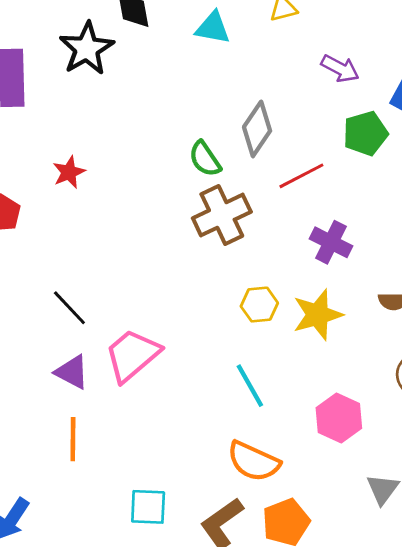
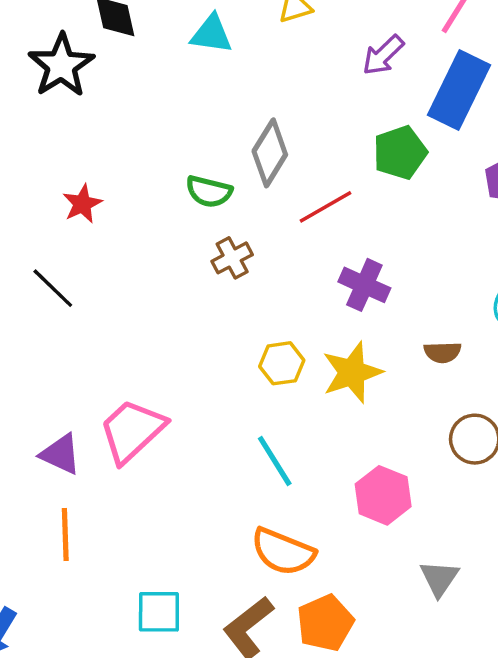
purple arrow: (340, 68) -> (383, 55), moved, turned 111
green semicircle: (205, 159) -> (209, 192), turned -39
red star: (69, 172) -> (82, 204), moved
brown cross: (222, 215) -> (232, 258), size x0.6
black line: (69, 308) -> (53, 288), moved

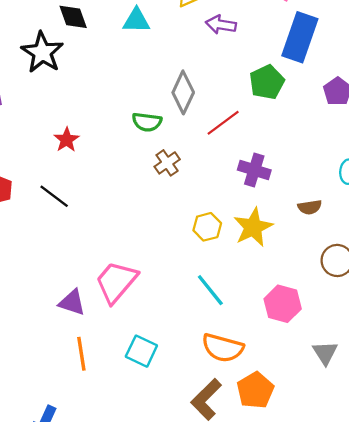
purple arrow: (383, 55) -> (221, 25), moved, turned 60
cyan square: (159, 612) -> (141, 351), moved, turned 32

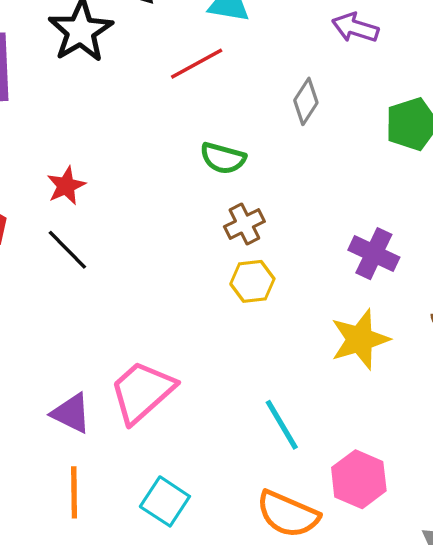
gray diamond: (183, 92) -> (306, 101), moved, size x0.7
red line: (223, 123) -> (197, 64), moved
red star: (67, 140) -> (66, 186), moved
yellow hexagon: (207, 227) -> (252, 281), moved
pink hexagon: (283, 304) -> (359, 479), moved

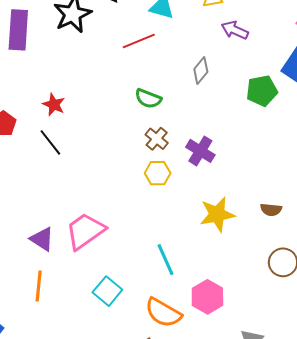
red star: (66, 186) -> (54, 105), turned -30
brown cross: (244, 224) -> (157, 139), turned -30
purple cross: (374, 254) -> (200, 151), moved
cyan square: (165, 501) -> (107, 291), moved

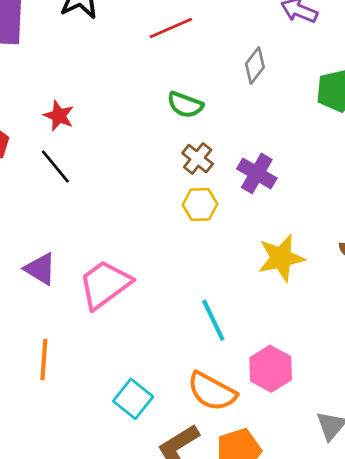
purple triangle: (42, 239) -> (40, 269), moved
cyan square: (107, 291) -> (133, 399), moved

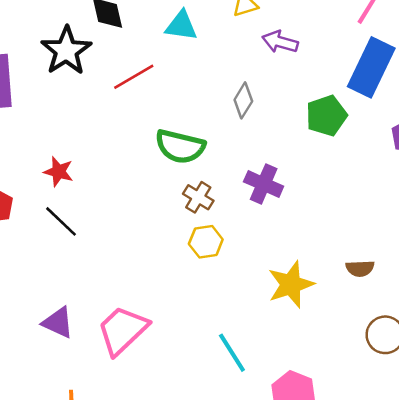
red line: (171, 28) -> (134, 77), moved
green semicircle: (185, 105) -> (180, 147), size x1.4
purple cross: (257, 173) -> (264, 184), moved

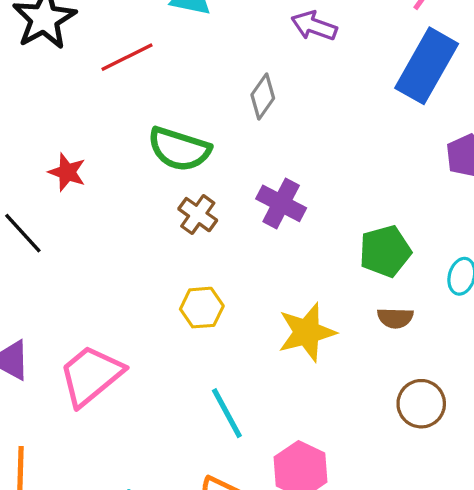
green pentagon: (326, 116) -> (385, 251), moved
red star: (59, 172) -> (67, 172), moved
yellow hexagon: (206, 242) -> (202, 308), moved

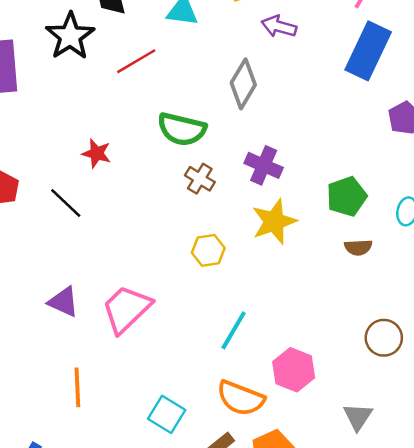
gray diamond: (263, 96) -> (243, 84), size x1.4
yellow star: (307, 332) -> (274, 222), moved
brown circle: (421, 404) -> (384, 338), moved
cyan line: (227, 413) -> (234, 330), turned 63

